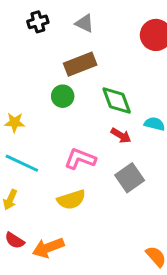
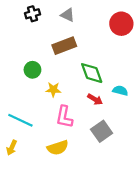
green circle: (63, 96) -> (32, 70), moved
yellow star: (15, 122) -> (53, 90), moved
pink L-shape: (80, 159) -> (64, 117), turned -100

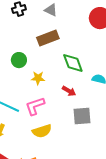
red arrow: (95, 99) -> (69, 91), moved
pink L-shape: (64, 117) -> (35, 106), moved, turned 60
gray square: (102, 131) -> (82, 116), turned 30

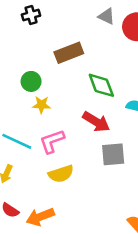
gray triangle: (51, 10) -> (107, 16), moved
yellow star: (38, 78) -> (41, 105), moved
red arrow: (69, 91) -> (96, 122), size x1.5

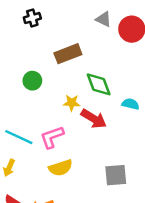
yellow star: (41, 105) -> (72, 103), moved
gray square: (113, 154) -> (116, 175), moved

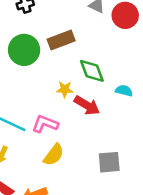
green circle: (32, 81) -> (24, 50), moved, size x1.6
pink L-shape: (52, 137) -> (45, 124), turned 40
yellow semicircle: (61, 168) -> (54, 155), turned -35

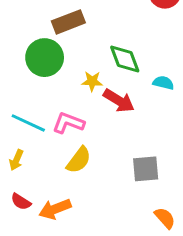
brown rectangle: (61, 40) -> (68, 22), moved
green circle: (24, 50) -> (45, 58), moved

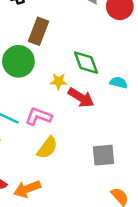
brown rectangle: (68, 22) -> (38, 31), turned -48

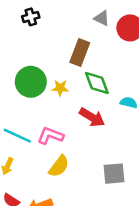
brown rectangle: (38, 31) -> (80, 52), moved
yellow star: (58, 81) -> (60, 88), moved

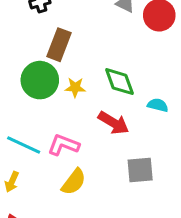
brown rectangle: (80, 52) -> (59, 45), moved
gray square: (114, 174) -> (140, 170), moved

